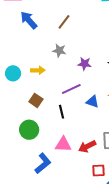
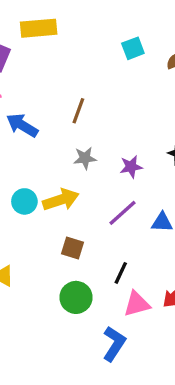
yellow arrow: (38, 70) -> (61, 200), size x1.5
cyan circle: (13, 73) -> (24, 201), moved
black line: (61, 112) -> (121, 273), moved, turned 56

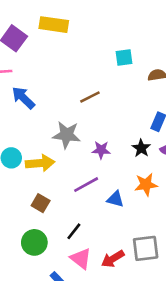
brown line: (78, 111) -> (90, 97), moved, turned 30
gray star: (85, 158) -> (67, 135), size x1.5
pink triangle: (137, 304) -> (81, 259), turned 40

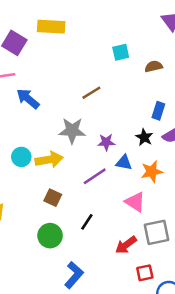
blue triangle: (115, 199) -> (124, 163), moved
pink triangle: (81, 259) -> (135, 202), moved

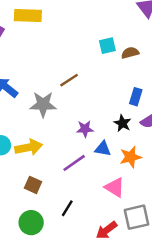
cyan square: (121, 52) -> (107, 46), moved
gray star: (72, 131) -> (43, 104), moved

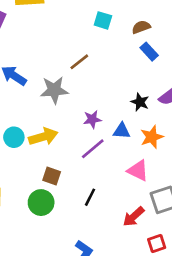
cyan square: (107, 46) -> (103, 20), moved, turned 36
blue rectangle: (136, 97) -> (149, 52), moved, turned -54
purple star: (85, 129) -> (92, 119), moved
green circle: (31, 223) -> (41, 203), moved

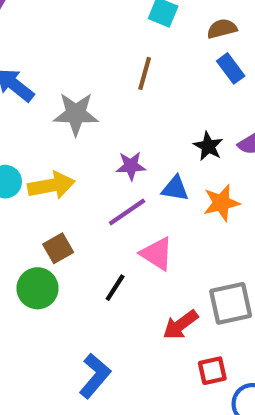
brown line: (79, 62) -> (145, 73), moved, turned -42
pink triangle: (138, 171) -> (157, 254), moved
brown square: (52, 176) -> (58, 248), turned 36

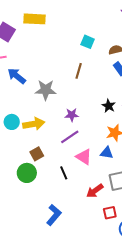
blue triangle: (175, 189) -> (107, 153), moved
black line: (115, 288) -> (64, 173), turned -56

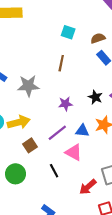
purple star: (72, 115) -> (65, 104), moved
blue triangle: (107, 153) -> (82, 131), moved
brown square: (37, 154) -> (30, 145), moved

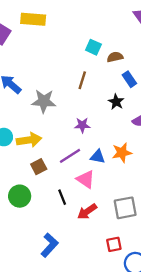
brown semicircle: (98, 38) -> (115, 57), moved
black star: (95, 97) -> (116, 102), moved
red arrow: (88, 187) -> (87, 212), moved

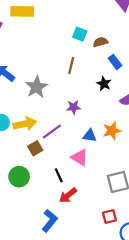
gray star: (44, 101) -> (36, 87), turned -30
purple line: (70, 156) -> (52, 132), moved
red arrow: (87, 212) -> (68, 195), moved

